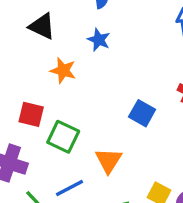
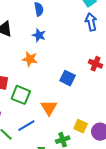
orange star: (63, 71) -> (30, 59), moved

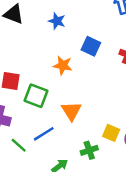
orange star: (30, 59) -> (63, 65), moved
blue square: (68, 78) -> (91, 46), moved

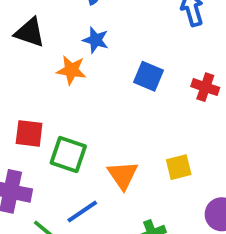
orange star: (63, 65) -> (71, 70), moved
yellow square: (111, 133) -> (179, 167), moved, turned -35

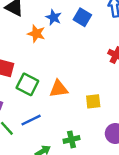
blue square: (148, 76) -> (82, 17), moved
orange triangle: (123, 175) -> (59, 89), moved, turned 48

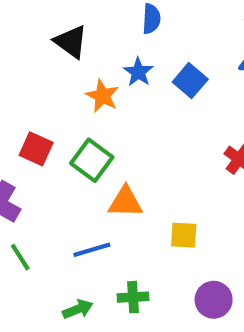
green square: (27, 84) -> (92, 160), moved
blue line: (31, 120) -> (92, 250), moved

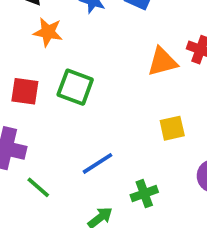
orange star: (102, 96) -> (48, 32), moved
orange triangle: (125, 202) -> (162, 62), moved

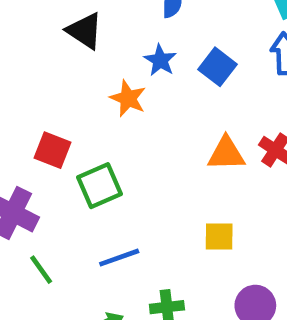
orange star: (48, 32) -> (128, 98), moved
green square: (75, 87) -> (100, 186), moved, turned 33

